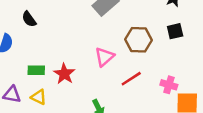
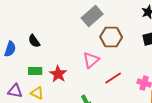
black semicircle: (29, 19) -> (34, 41), moved
brown hexagon: (139, 40) -> (111, 37), moved

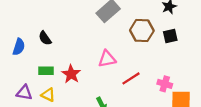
brown hexagon: (111, 37) -> (142, 31), moved
pink triangle: (91, 60) -> (107, 59), turned 30

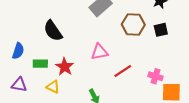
black semicircle: (45, 38) -> (53, 31), moved, size x1.5
blue semicircle: (19, 47) -> (18, 51), moved
yellow triangle: (48, 95) -> (53, 87), moved

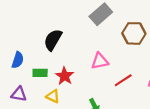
black semicircle: (53, 31) -> (53, 40), turned 65

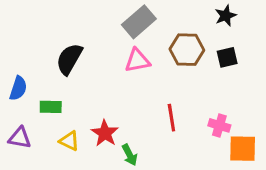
pink triangle: (100, 61) -> (137, 60), moved
red star: (65, 76) -> (105, 133), moved
red line: (123, 80) -> (171, 118), turned -66

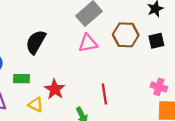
red line: (171, 118) -> (104, 94), moved
pink cross: (219, 125) -> (159, 87), moved
red star: (105, 133) -> (55, 89), moved

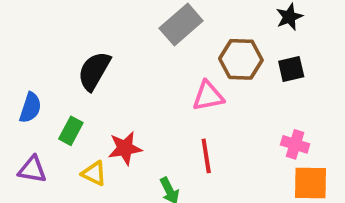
pink triangle: (88, 43) -> (208, 96), moved
green rectangle: (22, 79) -> (71, 131), turned -63
red star: (55, 89) -> (125, 148), turned 30

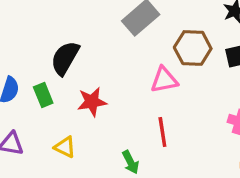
green rectangle: (71, 131) -> (43, 95), moved, turned -50
red star: (125, 148) -> (92, 102), moved

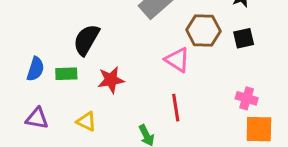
pink triangle: (164, 80) -> (177, 60), turned 44
green rectangle: (43, 95) -> (66, 74), turned -70

